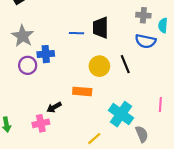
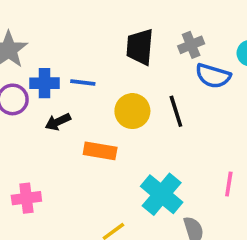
gray cross: (143, 15) -> (191, 45), moved, turned -32
blue line: (76, 33) -> (83, 82), moved
black arrow: (54, 107) -> (58, 122), moved

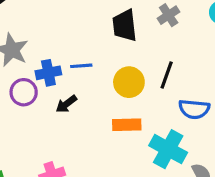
blue semicircle: (213, 76) -> (194, 109), moved
black line: (176, 111) -> (167, 75), turned 48
orange rectangle: (100, 151) -> (127, 125), moved

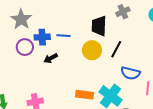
black trapezoid: (125, 25) -> (99, 26), moved
orange rectangle: (127, 125) -> (84, 95), moved

